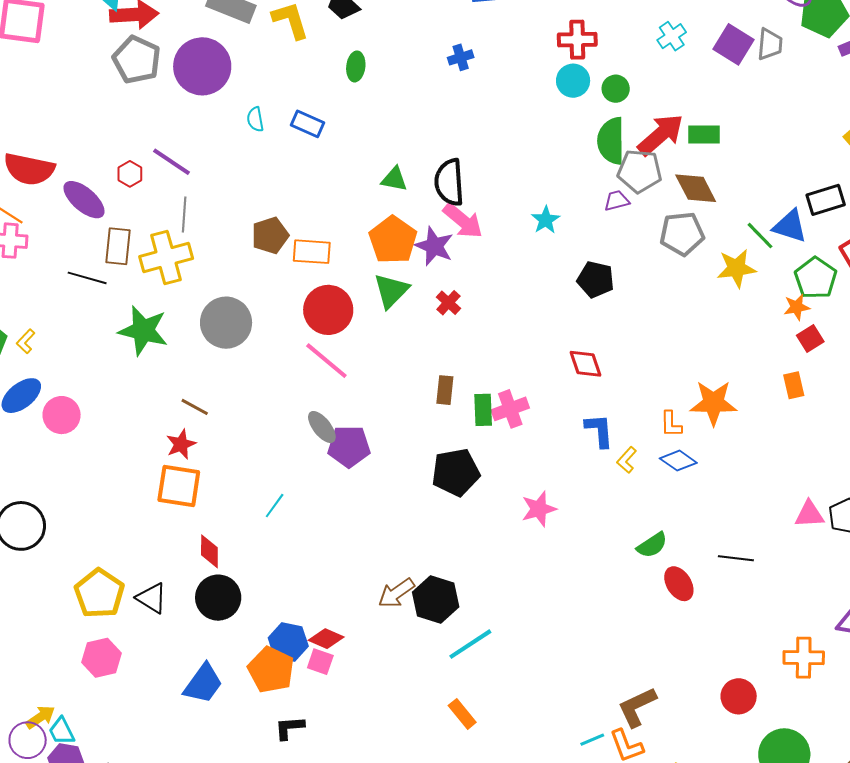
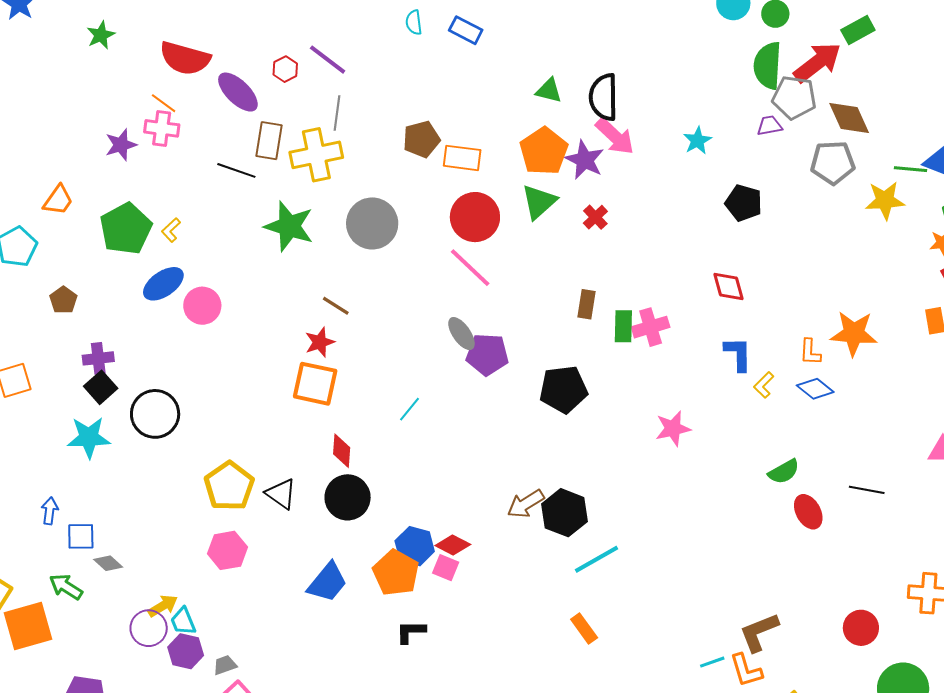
green rectangle: (704, 135) -> (858, 30), moved, turned -32
green line: (760, 236) -> (911, 169), turned -44
black pentagon: (456, 472) -> (563, 389), moved

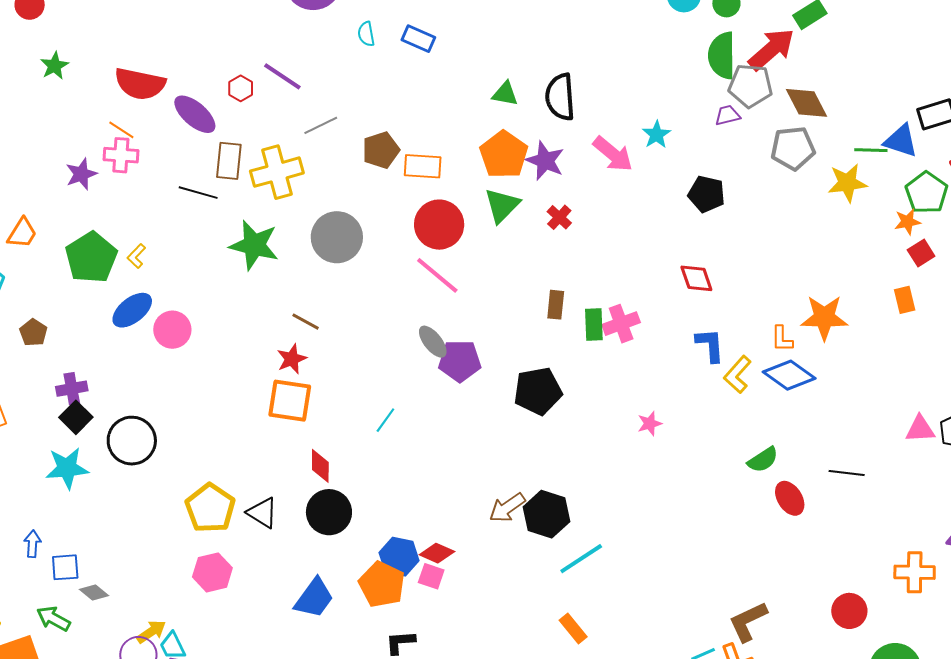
gray line: (337, 113) -> (321, 125), moved, turned 60
pink arrow: (615, 136) -> (613, 154), moved
yellow L-shape: (764, 385) -> (738, 374), size x1.4
blue diamond: (815, 389) -> (789, 375), size x1.4
pink star: (673, 429) -> (650, 424), size x0.7

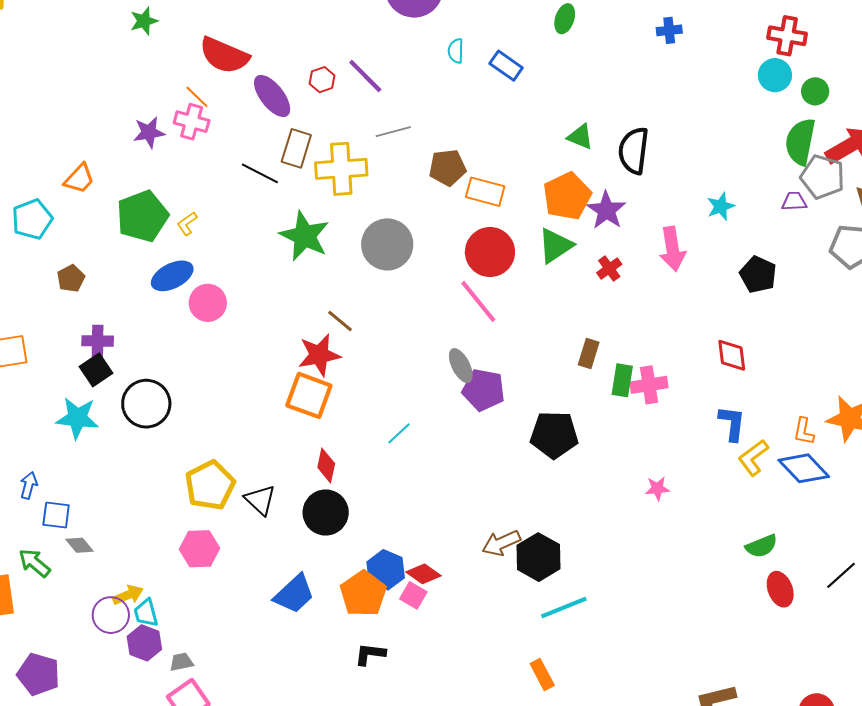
pink arrow: (613, 154) -> (672, 249), moved, turned 30
red star: (292, 359) -> (319, 355), size x1.4
black line: (847, 473) -> (841, 575), turned -60

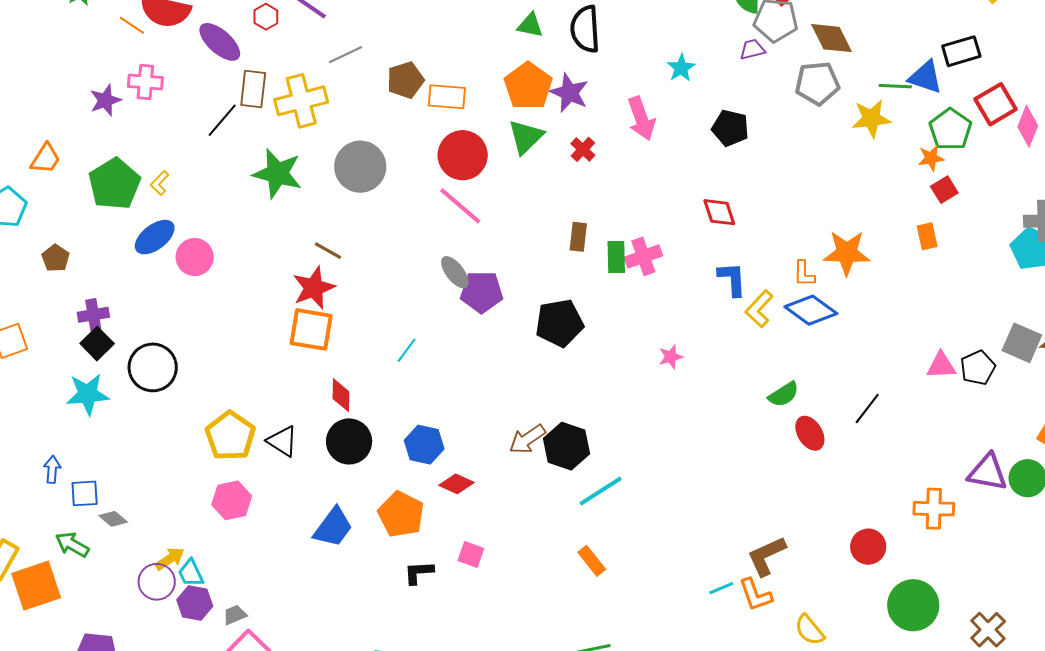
orange line: (197, 97) -> (132, 25), moved
black line: (260, 173) -> (222, 120), turned -66
blue hexagon: (386, 570) -> (424, 445), moved
pink square: (413, 595) -> (471, 555), moved

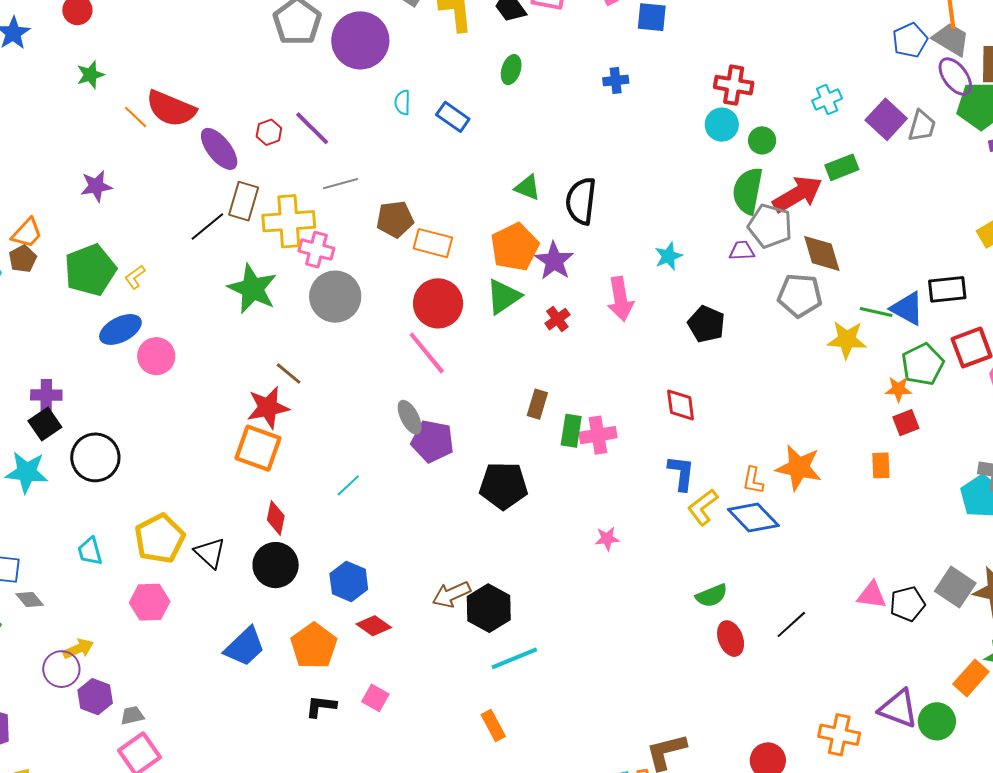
pink cross: (145, 82) -> (316, 250), moved
brown pentagon: (56, 258) -> (23, 259), moved
cyan trapezoid: (191, 573) -> (90, 551), moved

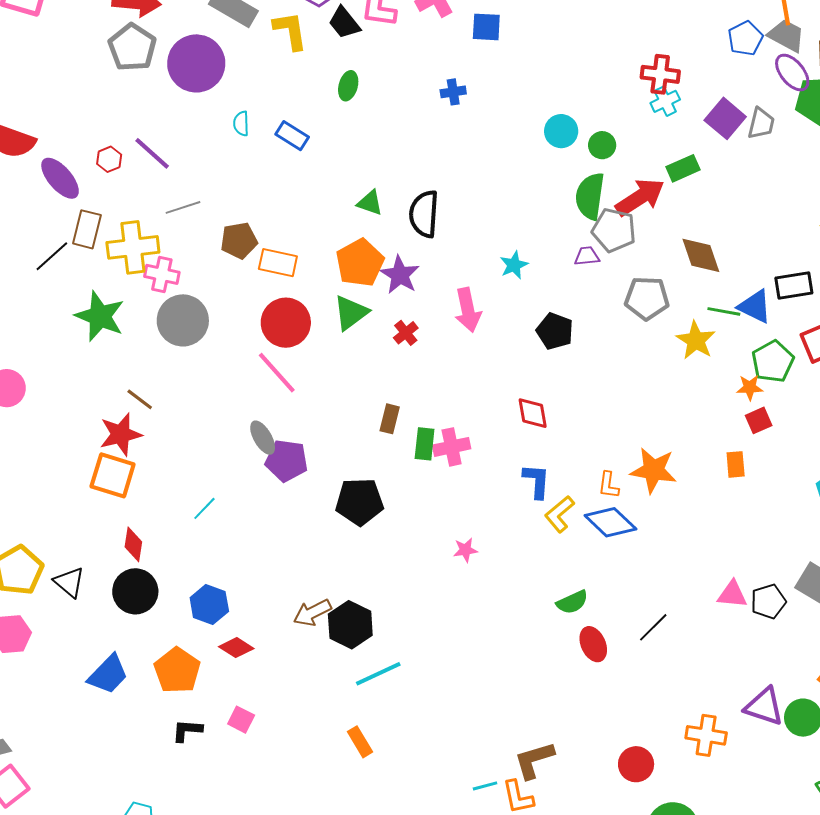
red cross: (734, 85) -> (660, 74), moved
brown diamond: (822, 253) -> (701, 255), moved
yellow star: (847, 340) -> (696, 340), turned 30

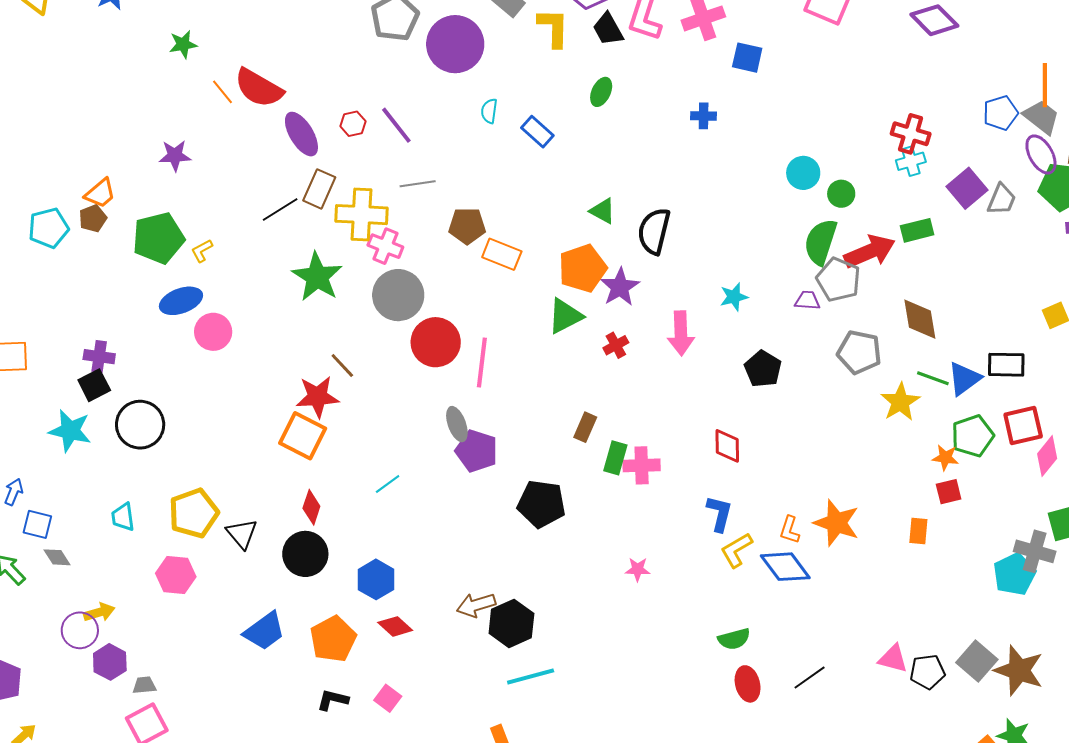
blue triangle: (755, 306) -> (964, 379), turned 48
red circle: (286, 323) -> (436, 342), moved
pink line: (277, 373) -> (482, 362), turned 39

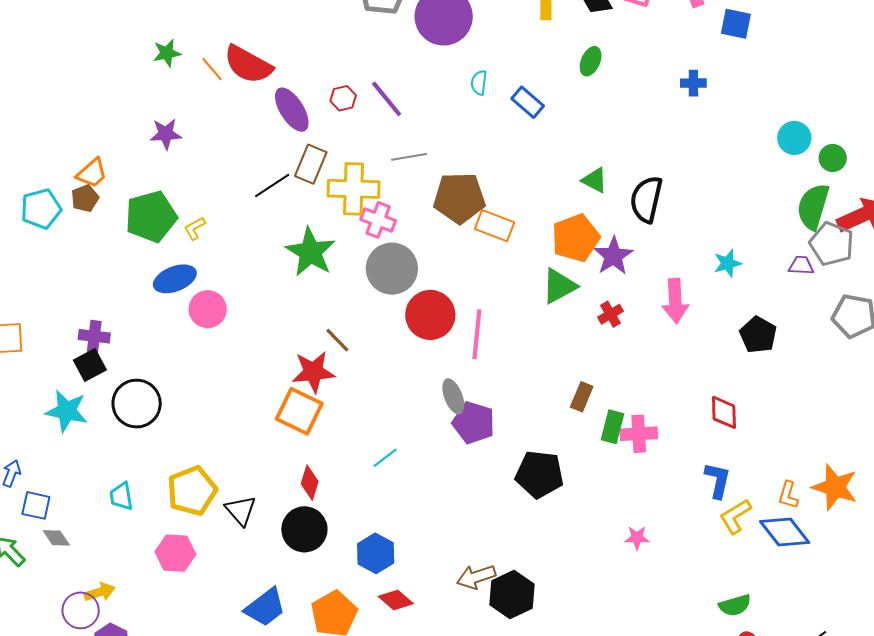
green star: (183, 44) -> (167, 53), moved
brown pentagon: (467, 226) -> (459, 198), size x1.4

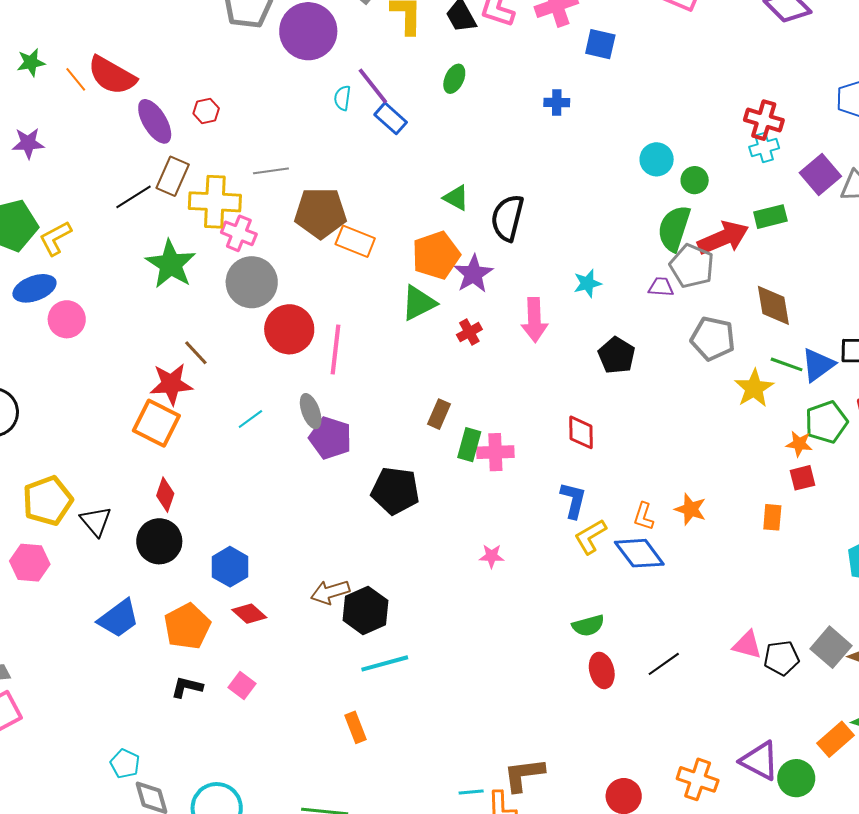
purple line: (387, 99) -> (373, 86), moved
yellow L-shape: (195, 228) -> (55, 238), size x1.5
cyan line: (385, 458) -> (250, 419), moved
orange star: (835, 487) -> (690, 509), size x0.7

